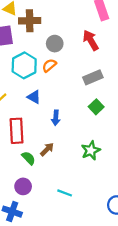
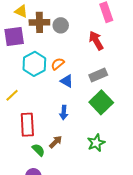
gray circle: (55, 44) -> (61, 25), moved
blue triangle: (34, 97) -> (67, 81), moved
green square: (96, 107) -> (101, 102), size x1.6

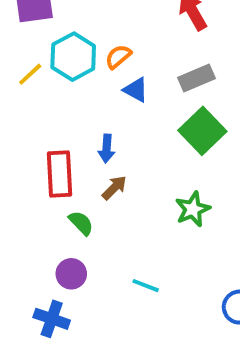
yellow line: (12, 95) -> (30, 74), moved
blue arrow: (64, 112) -> (106, 149), moved
brown arrow: (56, 142) -> (114, 188), moved

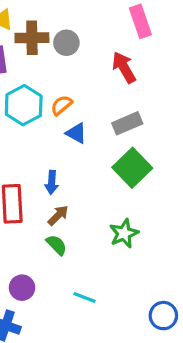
green semicircle: (81, 223) -> (57, 245), moved

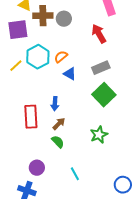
cyan line: (84, 297) -> (75, 174), turned 40

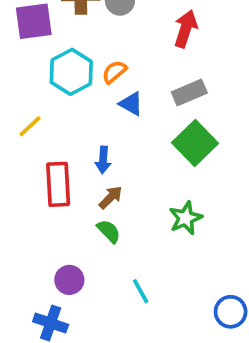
red arrow: (99, 34) -> (186, 29), turned 48
yellow line: (16, 66) -> (30, 126), moved

